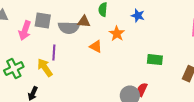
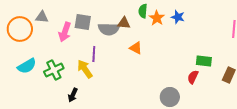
orange star: (117, 34) -> (157, 18), moved
green rectangle: (155, 60) -> (204, 61), moved
red semicircle: (142, 90) -> (193, 77), moved

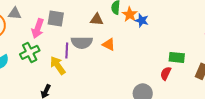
blue star: (178, 17) -> (142, 20), moved
gray semicircle: (109, 29) -> (82, 42), moved
green cross: (54, 70) -> (30, 52), moved

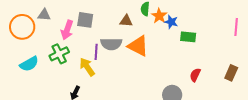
orange triangle: (109, 44) -> (138, 46), size x1.6
green rectangle: (177, 57) -> (188, 37), moved

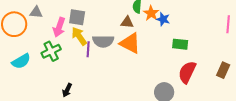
brown triangle: (126, 21) -> (127, 22), moved
green rectangle: (188, 37) -> (180, 44), moved
yellow arrow: (87, 67) -> (79, 36), moved
red semicircle: (195, 75) -> (187, 72), size x1.6

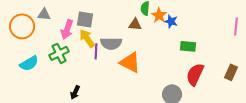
orange triangle: (130, 43) -> (130, 62), moved

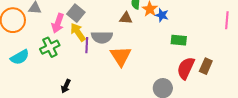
gray square: (85, 19) -> (76, 13), turned 30
orange triangle: (130, 62) -> (121, 56), turned 30
brown rectangle: (231, 72) -> (206, 66), moved

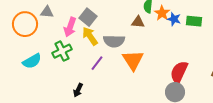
green rectangle: (179, 40) -> (194, 21), moved
purple line: (87, 45) -> (97, 63), moved, turned 35
red semicircle: (186, 68) -> (179, 72), moved

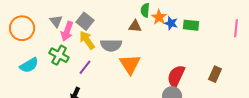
gray triangle: (47, 12) -> (56, 21), moved, turned 48
green cross: (62, 51) -> (59, 55), turned -36
purple line: (97, 63) -> (85, 67), moved

